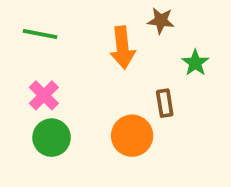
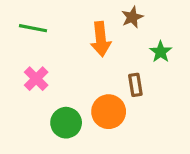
brown star: (161, 21) -> (132, 17), turned -30
green circle: (52, 138) -> (66, 123), moved

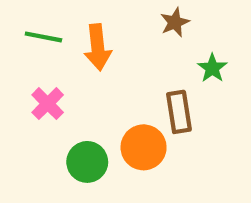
orange arrow: (101, 39) -> (98, 47), moved
brown rectangle: (135, 85) -> (179, 112), size x1.4

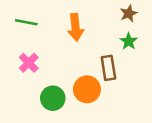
brown star: (175, 22) -> (129, 13), moved
orange arrow: (98, 47) -> (76, 27), moved

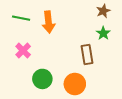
orange arrow: (76, 27) -> (48, 22), moved
orange circle: (87, 89) -> (75, 84), moved

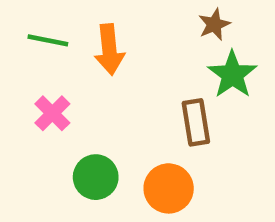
brown star: (103, 11) -> (214, 24), moved
green star: (103, 33) -> (232, 75), size x1.5

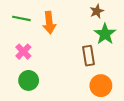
green circle: (96, 177) -> (29, 80), moved
orange circle: (169, 188) -> (101, 86), moved

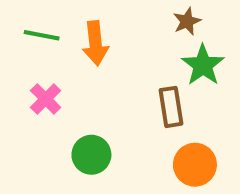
green circle: (29, 80) -> (91, 155), moved

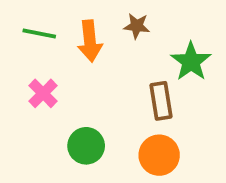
brown star: (187, 21) -> (137, 26), moved, turned 30
orange circle: (195, 165) -> (159, 155), moved

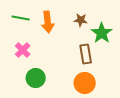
brown star: (137, 26) -> (81, 20), moved
green circle: (86, 146) -> (36, 78), moved

